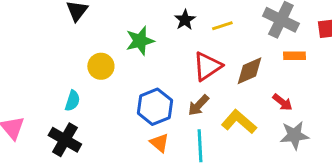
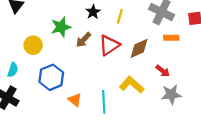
yellow line: (222, 26) -> (120, 16), turned -56
brown arrow: (198, 105) -> (83, 40), moved
blue hexagon: (155, 107) -> (51, 77), moved

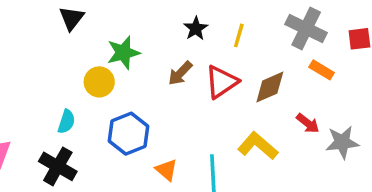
green star: (61, 27) -> (123, 53), moved
orange rectangle: (171, 38) -> (322, 70), turned 32
gray star: (171, 94) -> (342, 142), moved

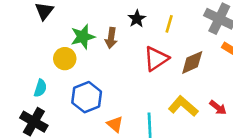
brown arrow: (180, 73) -> (111, 38), moved, turned -36
red arrow: (308, 123) -> (218, 108), moved

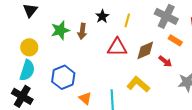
yellow circle: (65, 59) -> (29, 47), moved
red triangle: (156, 59) -> (117, 47), turned 35
cyan semicircle: (40, 88) -> (27, 70), size x1.5
red arrow: (218, 108) -> (165, 61), moved

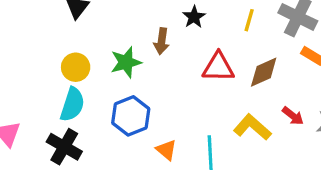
yellow line: (127, 20) -> (249, 20), moved
green star: (60, 30) -> (126, 62), moved
red arrow: (165, 61) -> (293, 116), moved

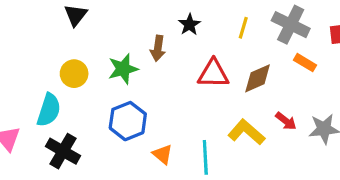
cyan semicircle: (72, 105) -> (49, 110), moved

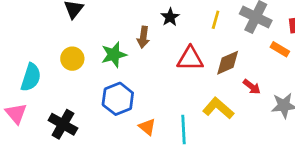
orange rectangle: (305, 63) -> (280, 49), moved
cyan semicircle: (49, 110) -> (31, 77), moved
red arrow: (286, 121) -> (252, 87), moved

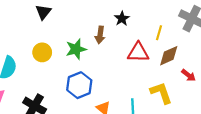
yellow line: (216, 20) -> (159, 33), moved
yellow L-shape: (218, 108) -> (161, 93), turned 30

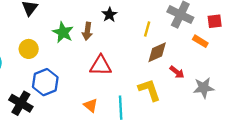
green star: (76, 49) -> (63, 32), moved, turned -30
red triangle: (138, 52) -> (101, 66), moved
blue hexagon: (79, 85) -> (45, 82), moved

